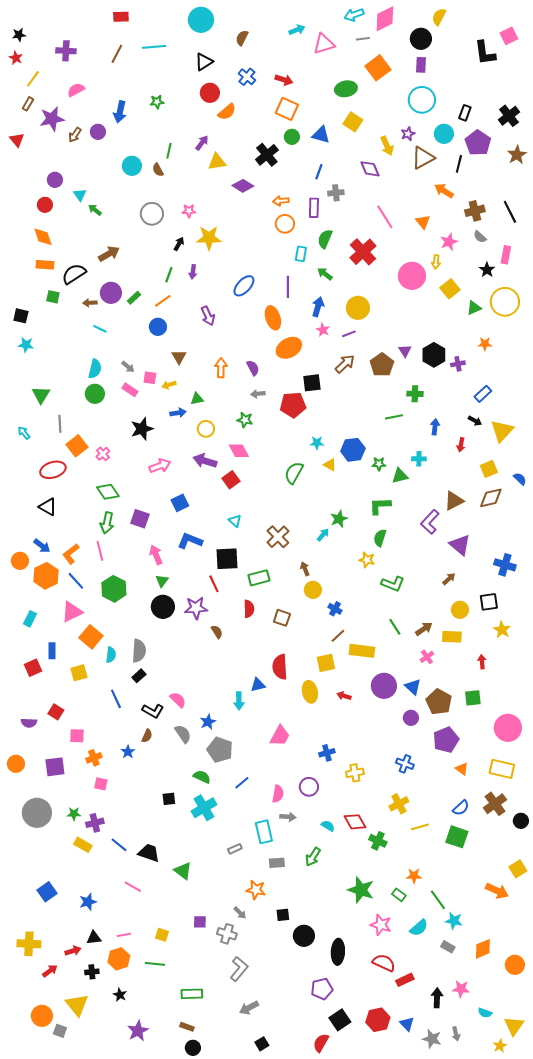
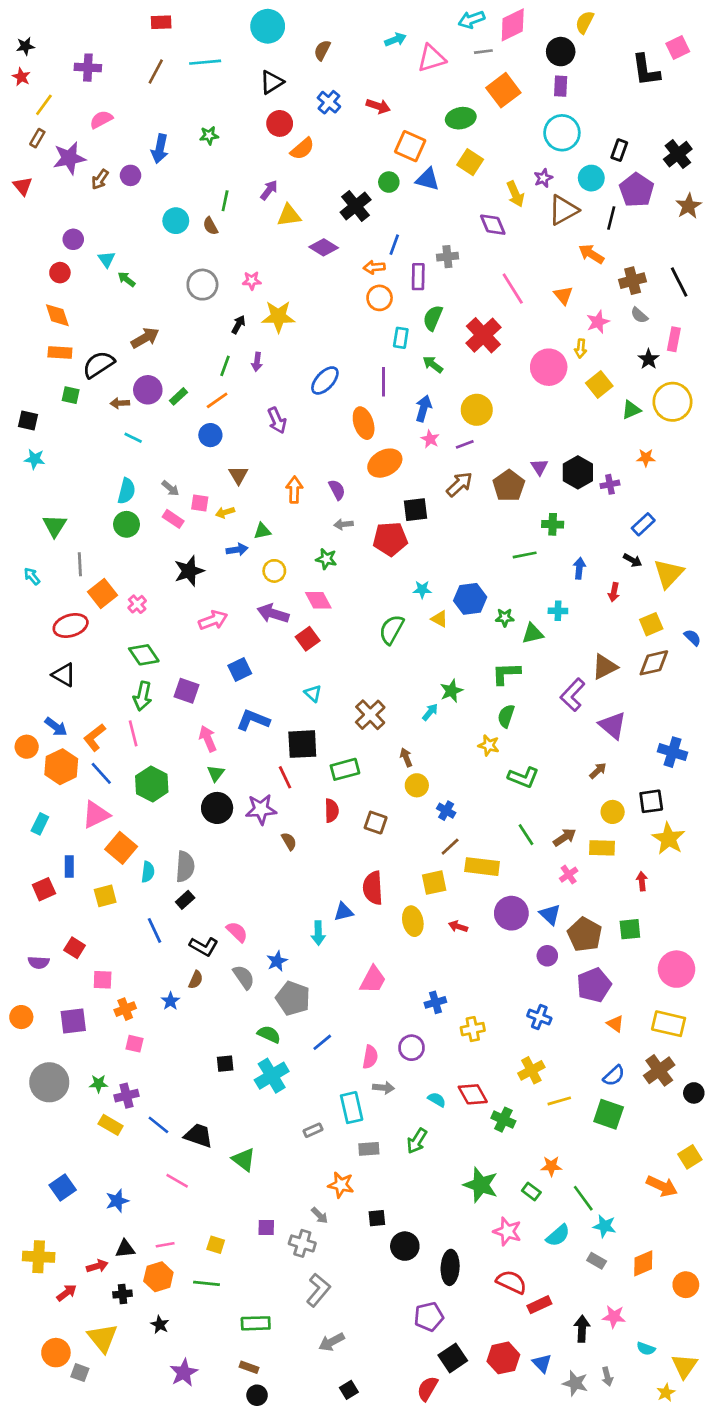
orange square: (287, 109) -> (410, 146), moved
blue line: (319, 172) -> (394, 245), moved
yellow star: (502, 630) -> (669, 839), size x1.4

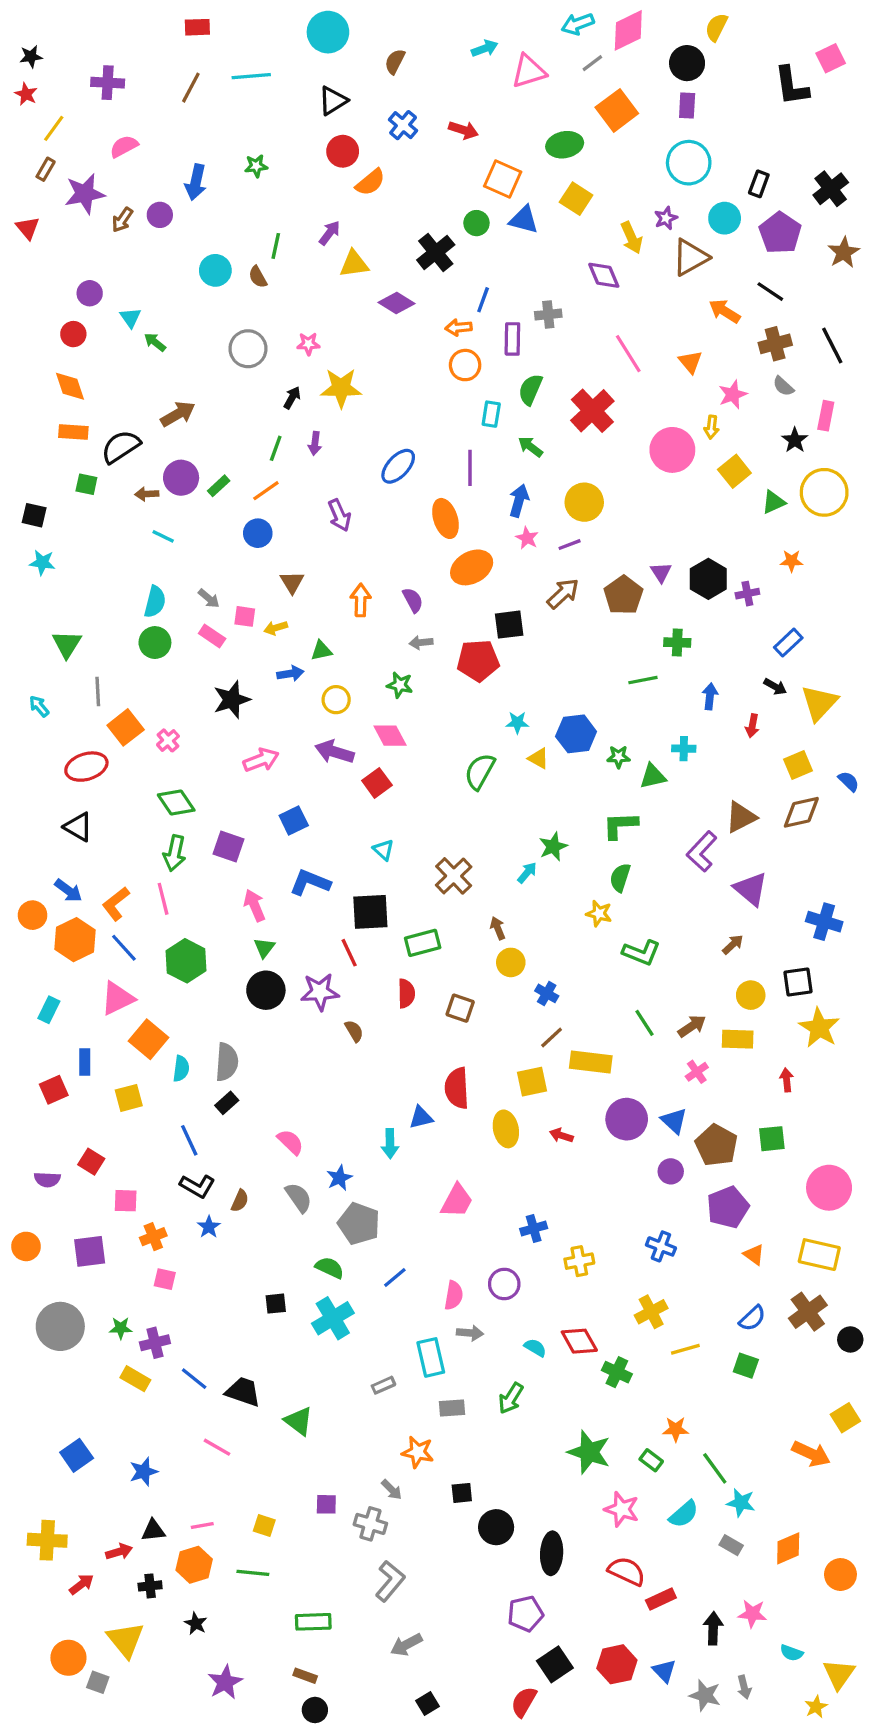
gray line: (483, 52) -> (592, 63), turned -30
black line: (611, 218) -> (770, 292), moved, turned -70
black L-shape: (204, 946) -> (197, 1186), moved
green square: (609, 1114) -> (746, 1366), size x0.7

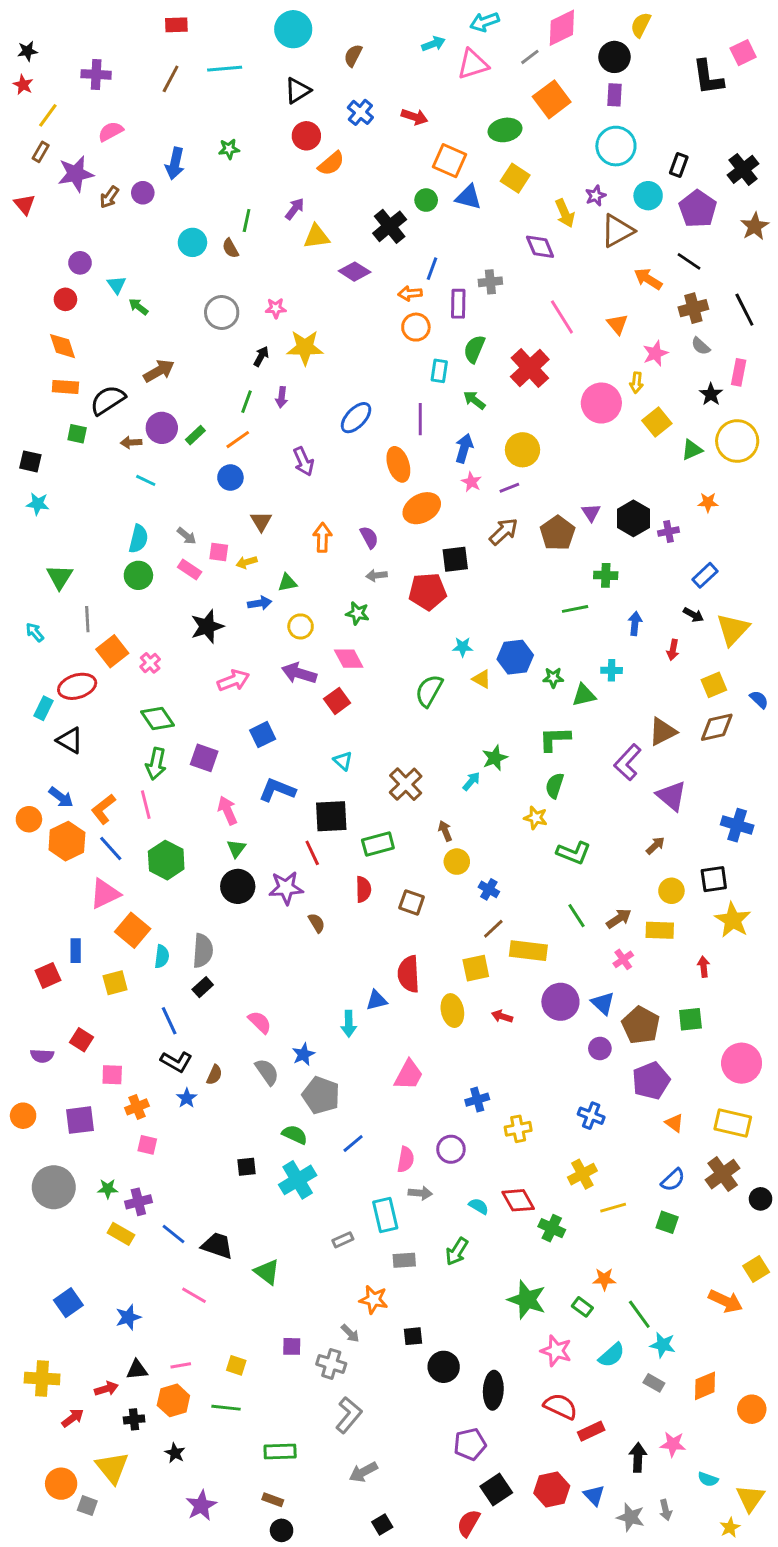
cyan arrow: (578, 24) -> (485, 22), moved
cyan rectangle: (49, 1010) -> (44, 708), moved

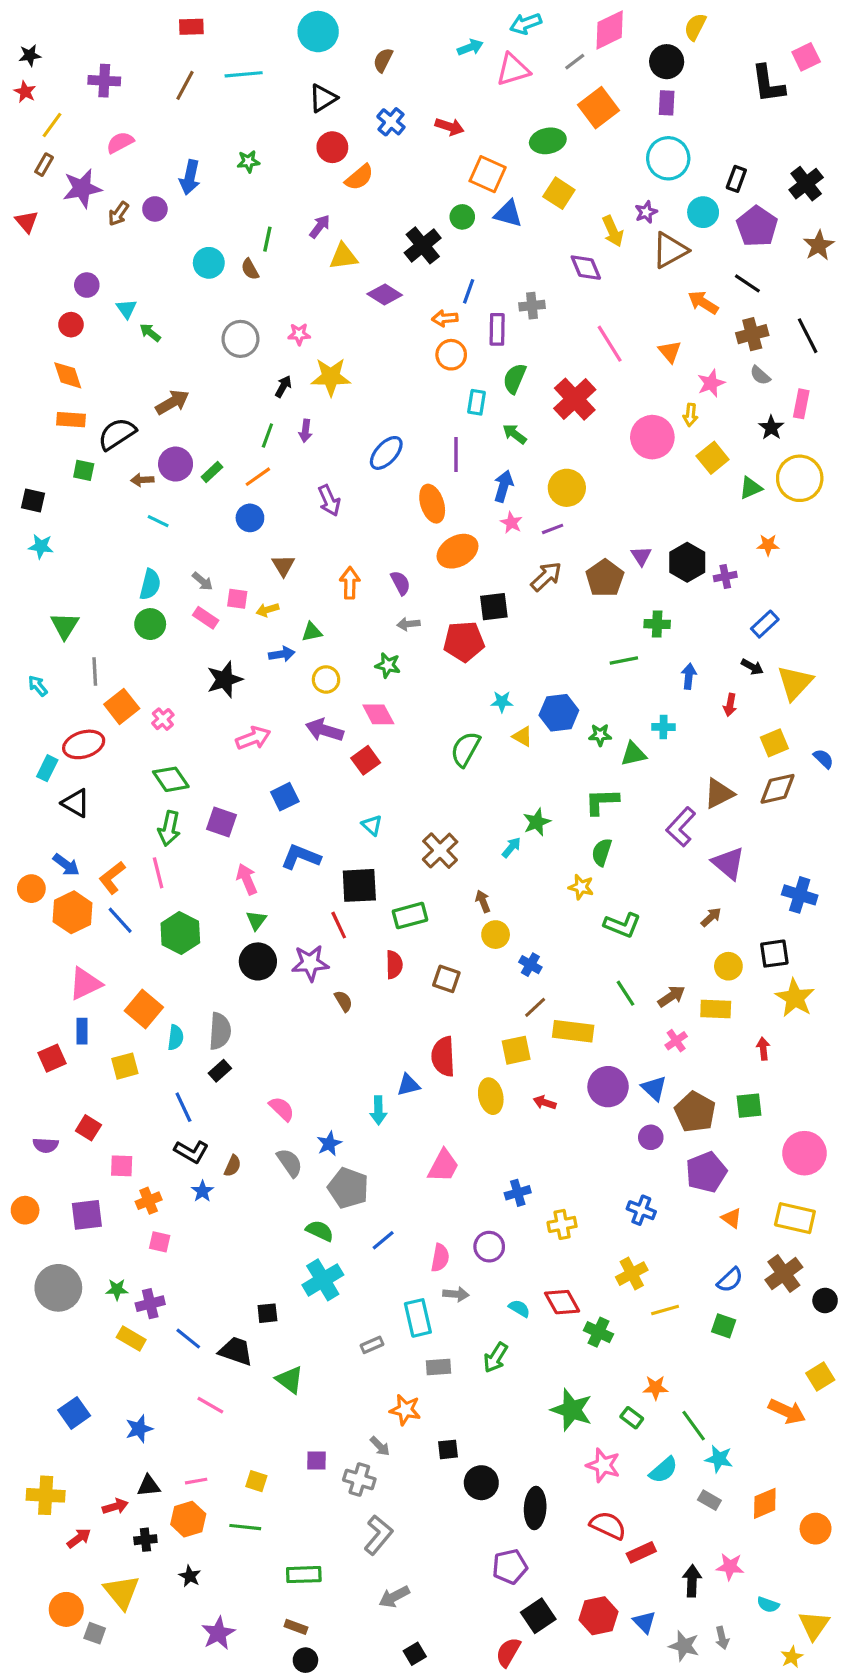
pink triangle: (105, 894) -> (85, 984), moved
black square: (247, 1167) -> (267, 1313), moved

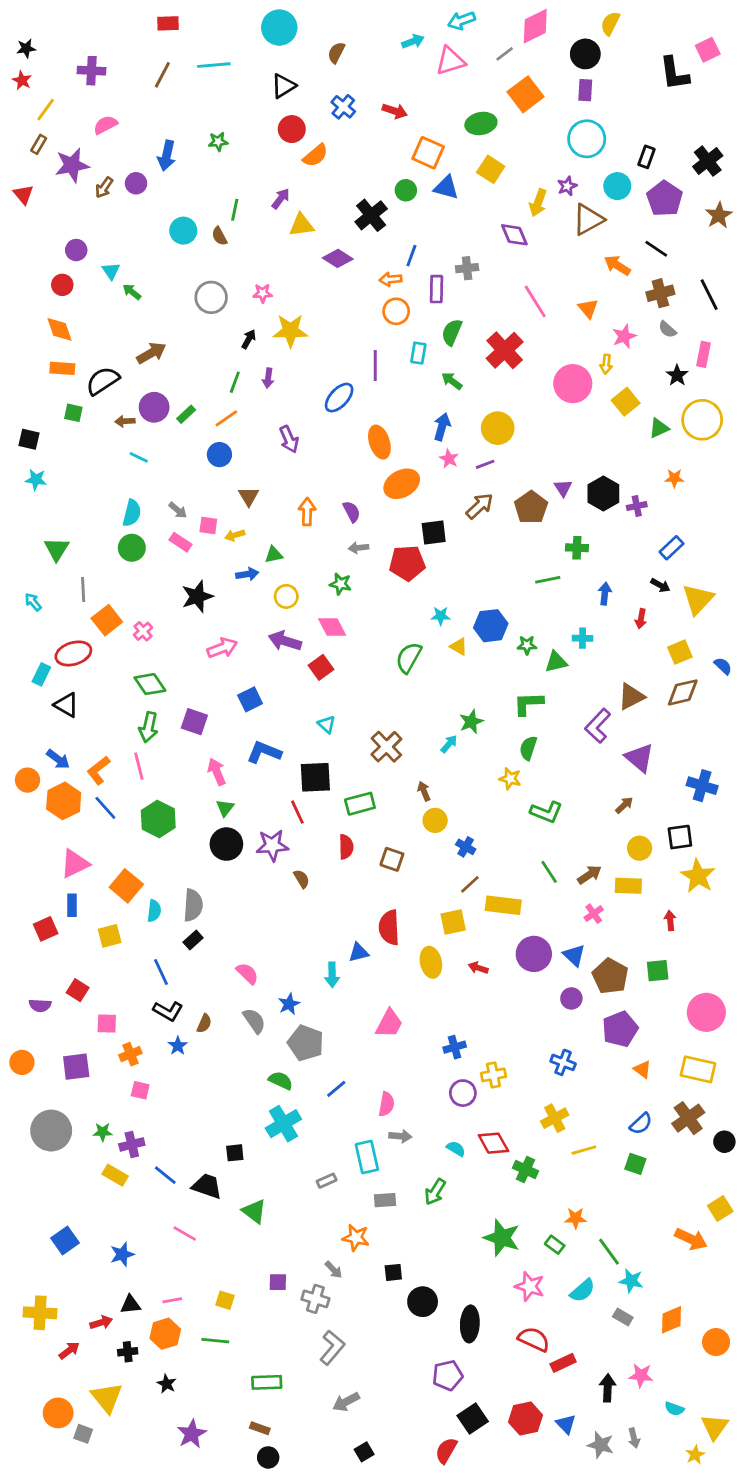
yellow arrow: (613, 231) -> (538, 203), turned 44
purple line: (456, 455) -> (375, 366), moved
purple circle: (489, 1247) -> (463, 1093), moved

